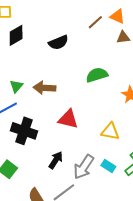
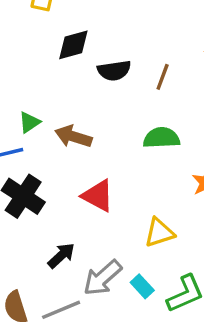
brown line: (95, 22) -> (163, 77), moved, turned -42
black diamond: (16, 35) -> (73, 45), moved
yellow triangle: (110, 131) -> (159, 233), turned -42

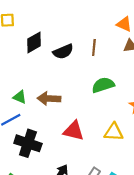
green triangle: (29, 122) -> (20, 97), turned -48
yellow triangle: (159, 233) -> (114, 132), moved, turned 36

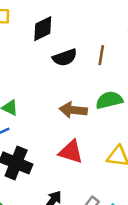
black diamond: (34, 42) -> (43, 29), moved
brown arrow: (49, 99) -> (73, 110), moved

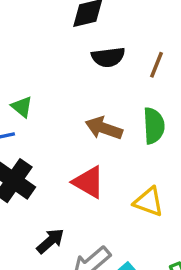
green semicircle: (109, 100) -> (154, 126), turned 88

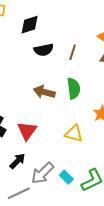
red triangle: (89, 182) -> (27, 131), moved, turned 40

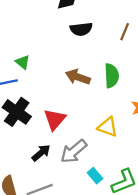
brown line: (73, 52) -> (125, 32), moved
gray arrow: (43, 173) -> (74, 151), moved

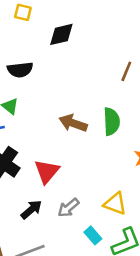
black semicircle: (81, 29) -> (20, 70), moved
yellow triangle: (108, 127) -> (115, 204), moved
gray arrow: (74, 151) -> (68, 208), size x0.7

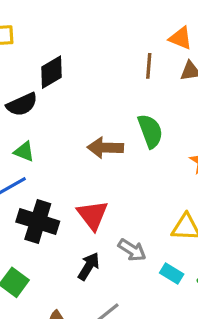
black diamond: (61, 34) -> (51, 72), moved
gray arrow: (68, 208) -> (132, 250), turned -90

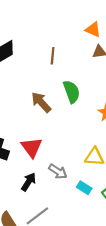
brown line: (149, 66) -> (53, 56), moved
brown arrow: (105, 148) -> (41, 102), turned 45

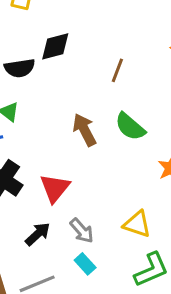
green semicircle: (72, 92) -> (130, 127), turned 135
cyan rectangle: (84, 188) -> (85, 264), moved

